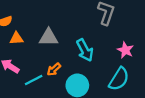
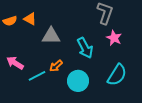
orange triangle: (17, 38) -> (30, 19), moved, turned 32
pink star: (125, 50) -> (114, 38), moved

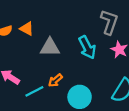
cyan arrow: (85, 48) -> (87, 47), moved

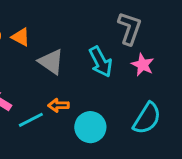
gray triangle: (50, 47) -> (51, 62), turned 35
orange arrow: (55, 80) -> (58, 105), turned 40

